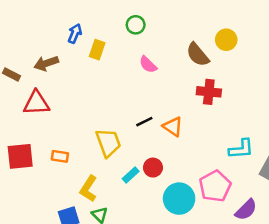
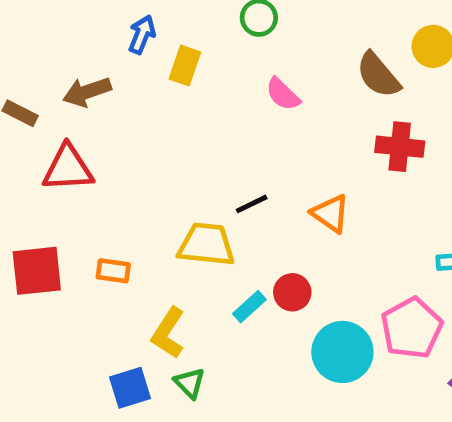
black line: (144, 122) -> (252, 204), moved
yellow trapezoid: (108, 143) -> (206, 245), turned -64

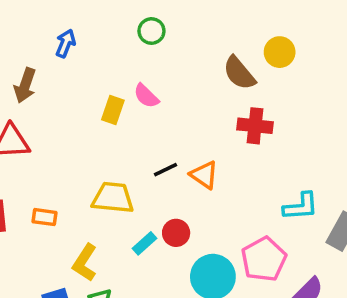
yellow rectangle: (185, 66) -> (113, 110), moved
brown arrow: (87, 92) -> (25, 85), turned -52
pink semicircle: (283, 94) -> (146, 96), moved
black line: (252, 204) -> (166, 170), moved

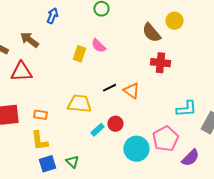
brown arrow: (25, 85) -> (29, 40), turned 108
yellow L-shape: (85, 263) -> (39, 141), moved, turned -40

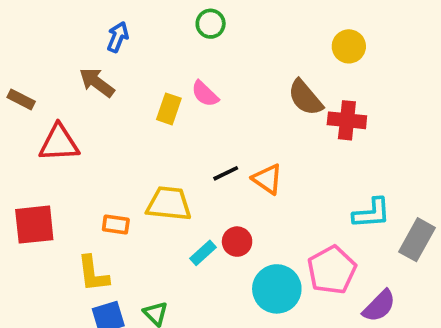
brown semicircle: (151, 33) -> (305, 98), moved
brown arrow: (29, 40) -> (97, 82), moved
red cross: (160, 63) -> (347, 120), moved
orange rectangle: (40, 115) -> (116, 225), moved

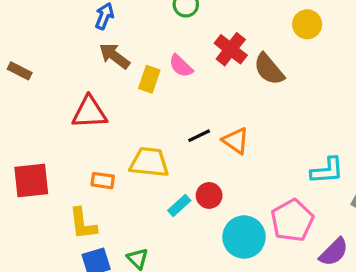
brown arrow: (97, 82) -> (114, 56), moved
red cross: (347, 120) -> (231, 49), moved, turned 32
red triangle: (59, 143) -> (89, 112), moved

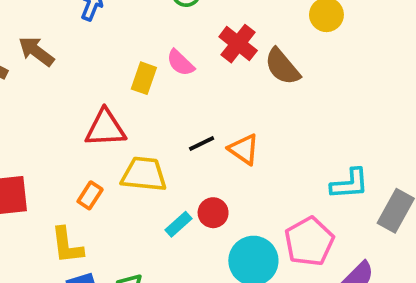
brown arrow: (114, 56) -> (36, 51), moved
red triangle: (89, 112) -> (105, 128), moved
orange rectangle: (103, 181) -> (90, 195), turned -65

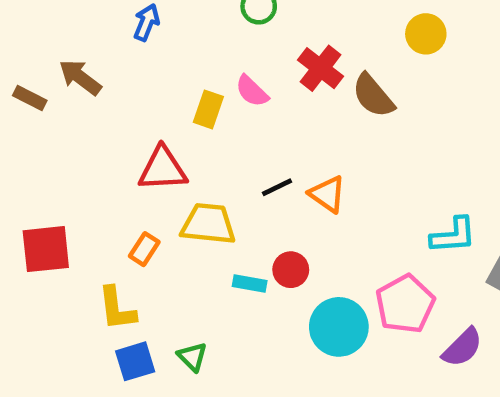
cyan rectangle: (178, 224) -> (250, 283), turned 52

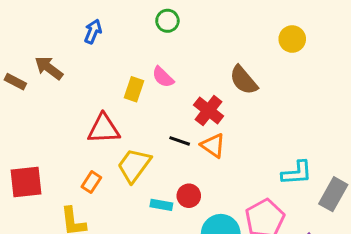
yellow circle: (426, 34) -> (292, 39), moved
red cross: (321, 68) -> (209, 111), moved
black line: (277, 187) -> (180, 141), turned 45
yellow trapezoid: (208, 224) -> (134, 165), turned -60

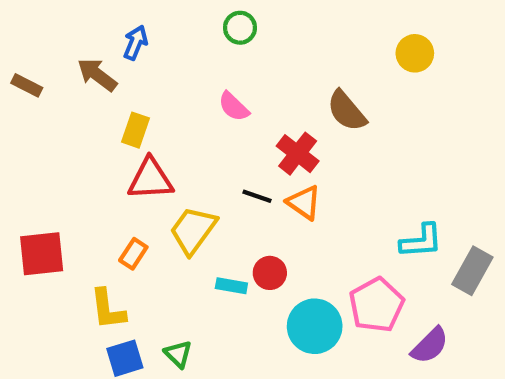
brown arrow: (49, 68) -> (97, 75), moved
brown rectangle: (15, 82) -> (27, 85), moved
yellow rectangle: (134, 89) -> (135, 130), moved

